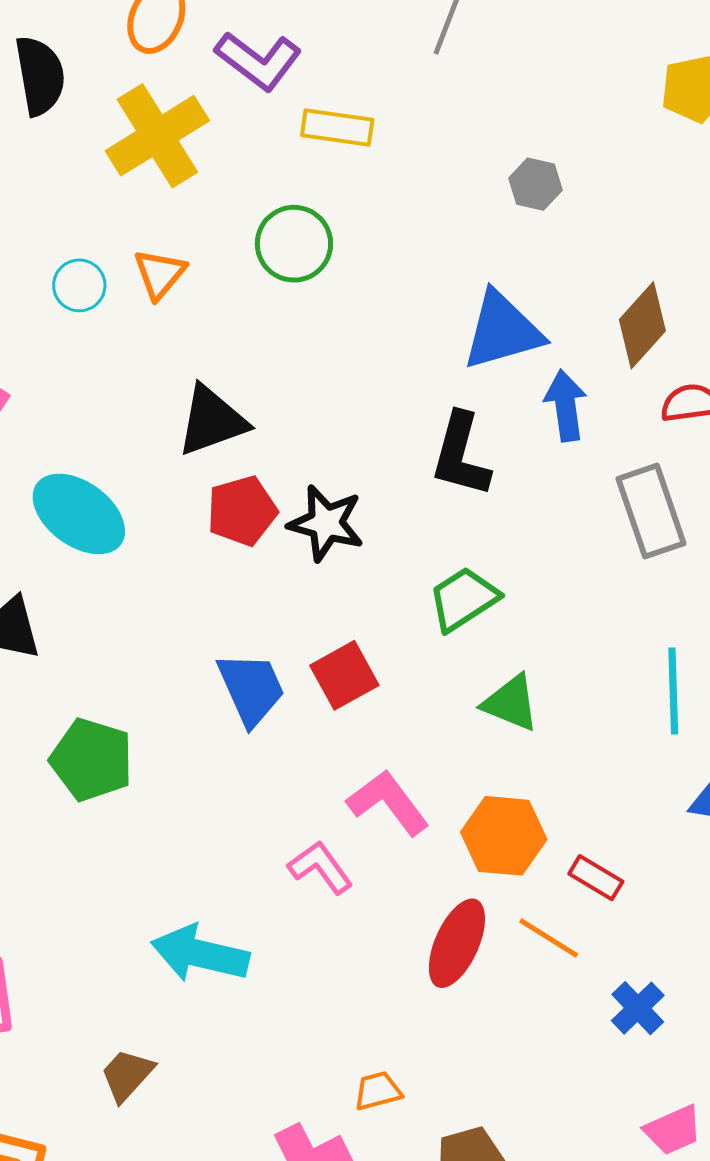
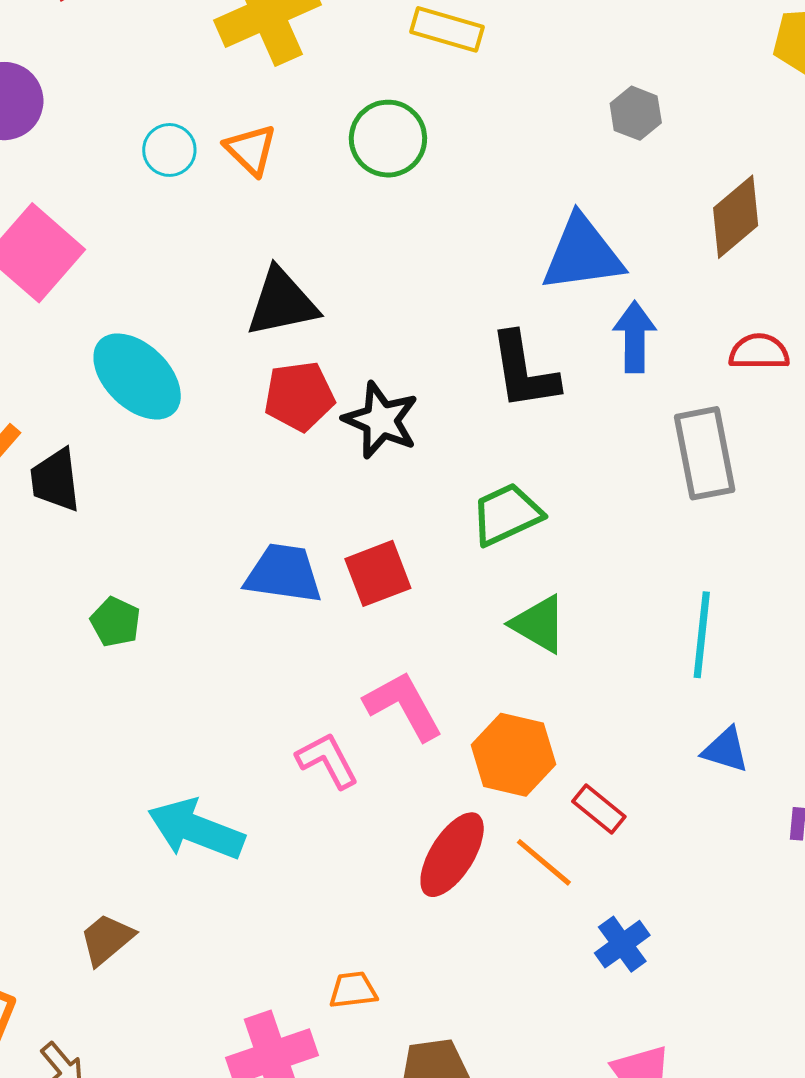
orange triangle: (160, 274) -> (251, 150), turned -34
brown diamond: (642, 325) -> (736, 217), moved
black L-shape: (461, 455) -> (524, 371), turned -32
blue trapezoid: (251, 689) -> (284, 574), turned -66
green pentagon: (92, 760) -> (115, 622), size x0.6

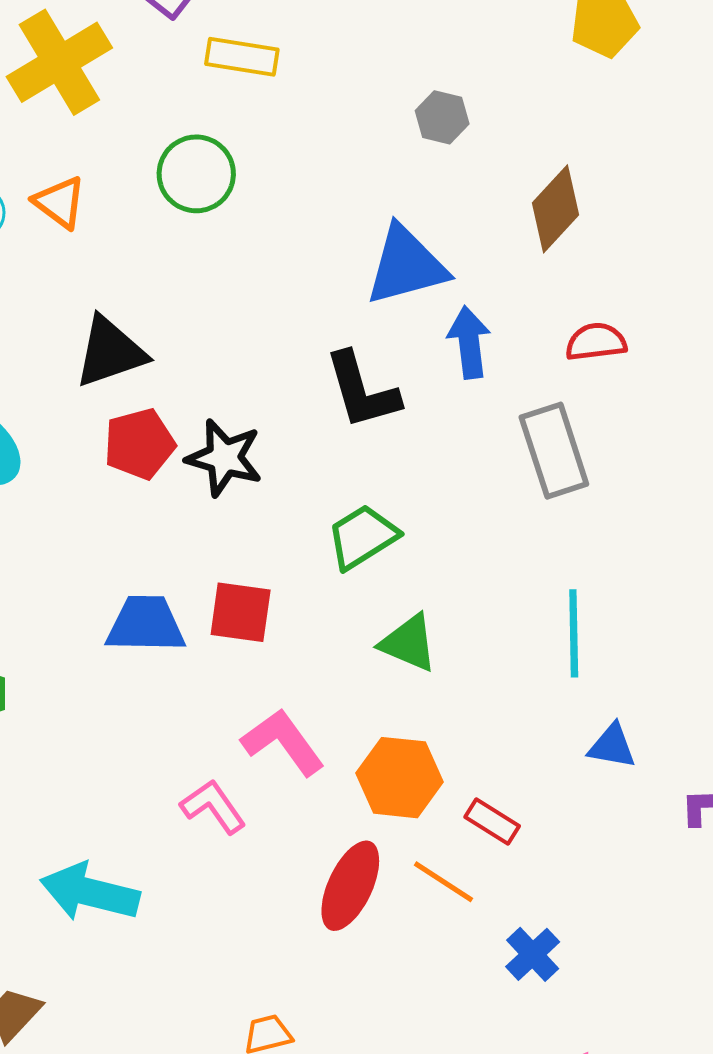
red square: (378, 573) -> (241, 612), turned 36

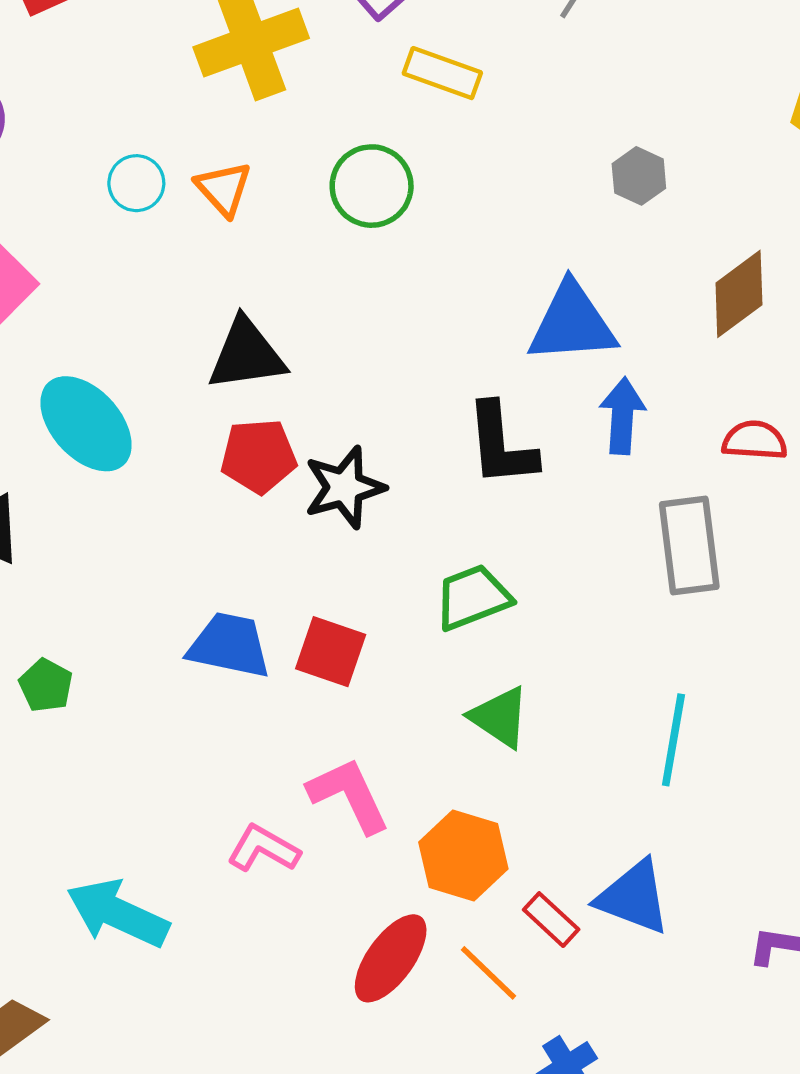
black star: (224, 458) -> (344, 487), turned 30
blue triangle: (612, 746) -> (633, 897), moved, size x1.5
pink L-shape: (213, 807) -> (263, 849), turned -36

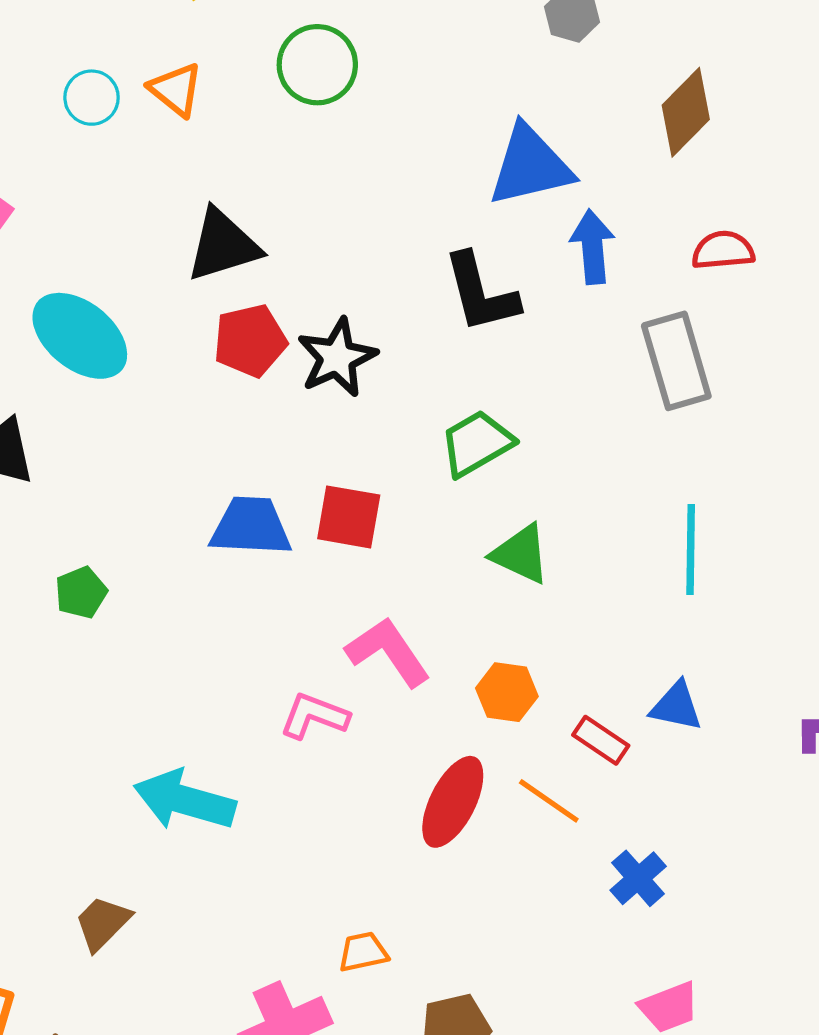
green pentagon: (46, 685) -> (81, 593), turned 30
orange hexagon: (463, 855) -> (507, 692), size x0.7
blue triangle: (633, 897) -> (676, 706), size x0.7

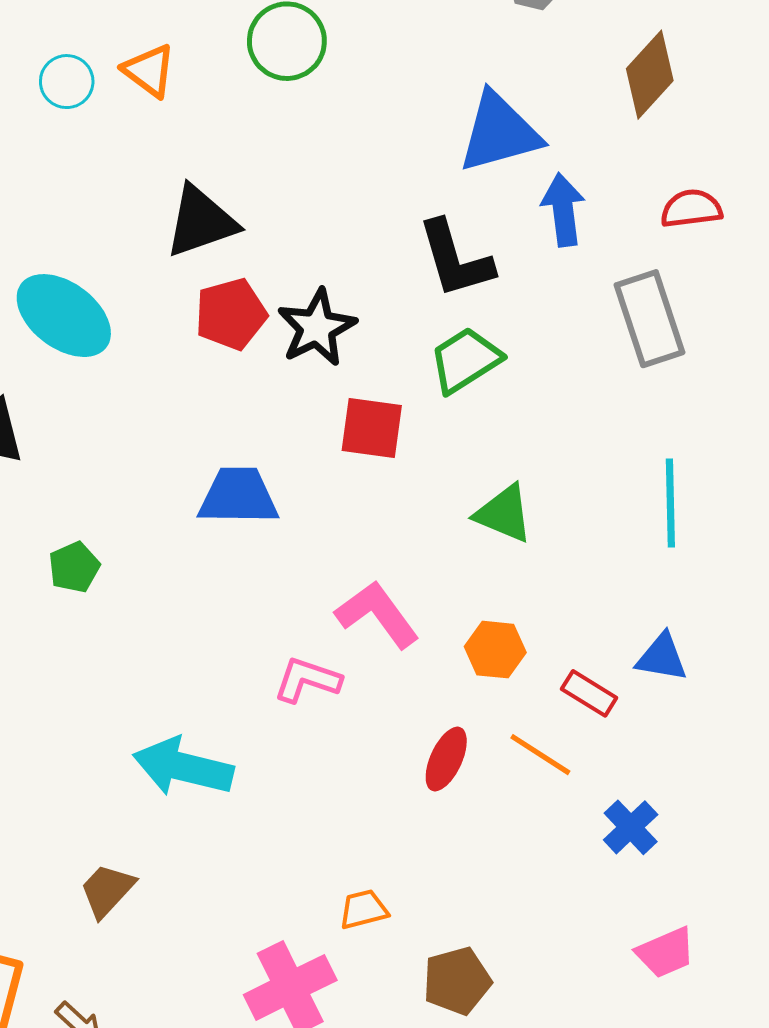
green trapezoid: (477, 443) -> (465, 360), moved
red square: (349, 517) -> (372, 428), moved
red ellipse: (453, 802) -> (446, 759), size x0.7

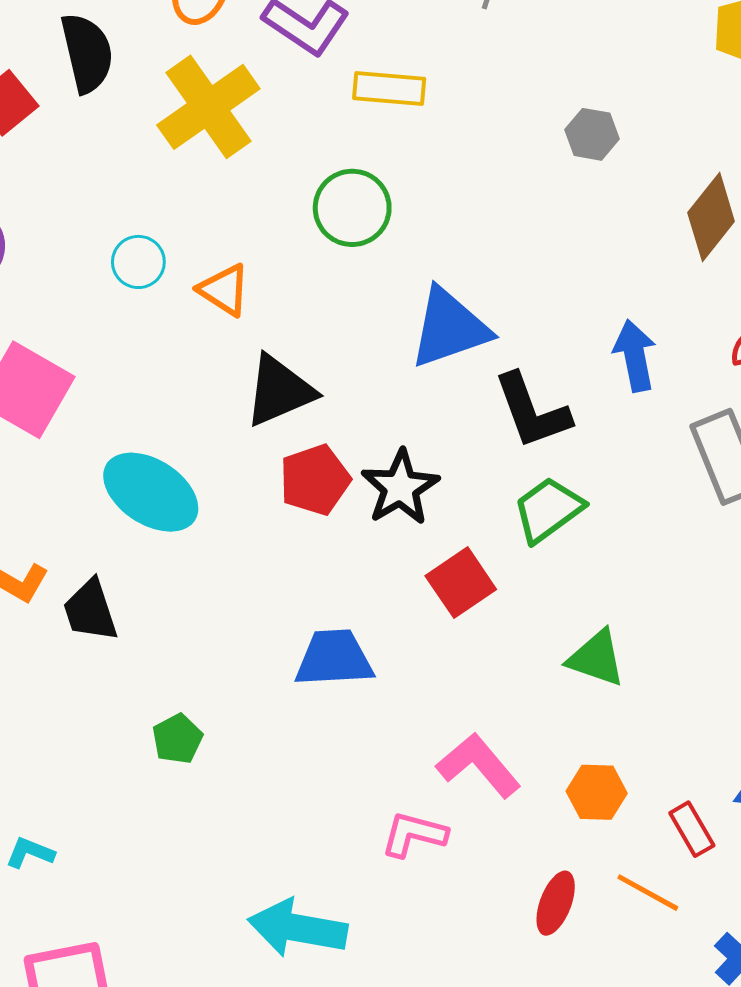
orange triangle: (149, 71) -> (224, 290), moved
blue triangle: (499, 132) -> (449, 328), moved
red square: (372, 428) -> (461, 583), turned -38
red rectangle: (589, 693) -> (692, 829), turned 32

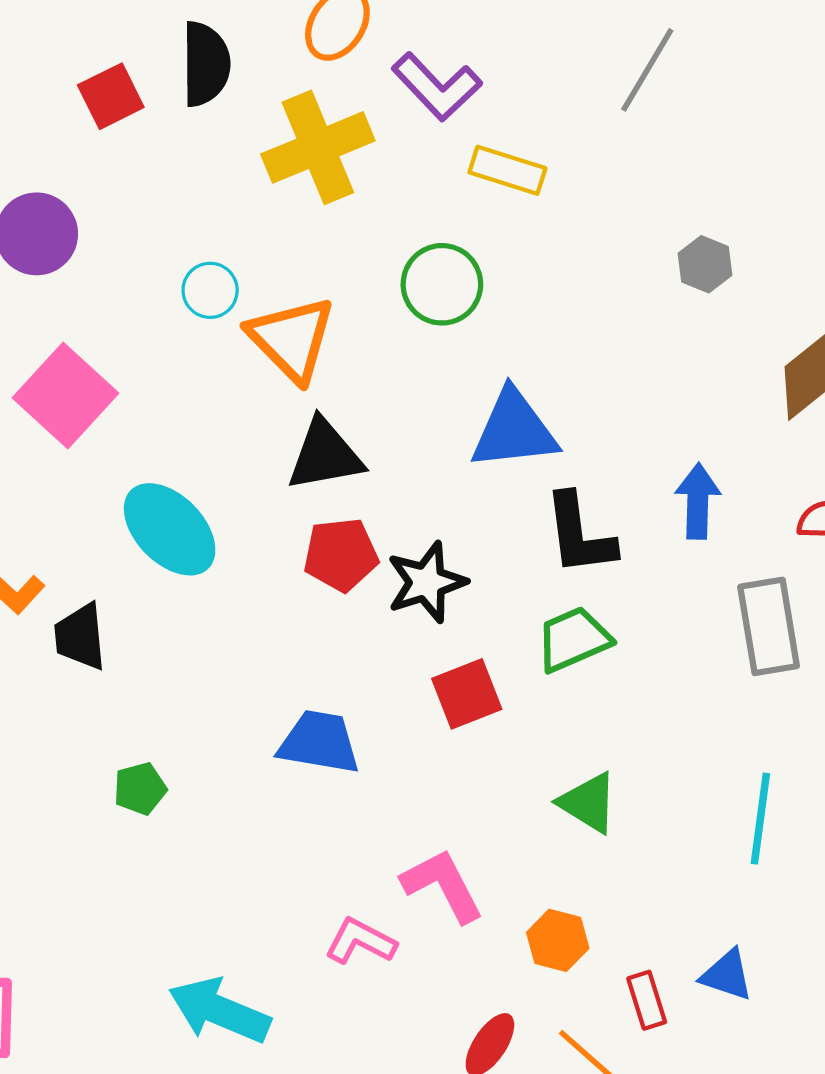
orange triangle: (224, 290) -> (292, 339), size x1.6

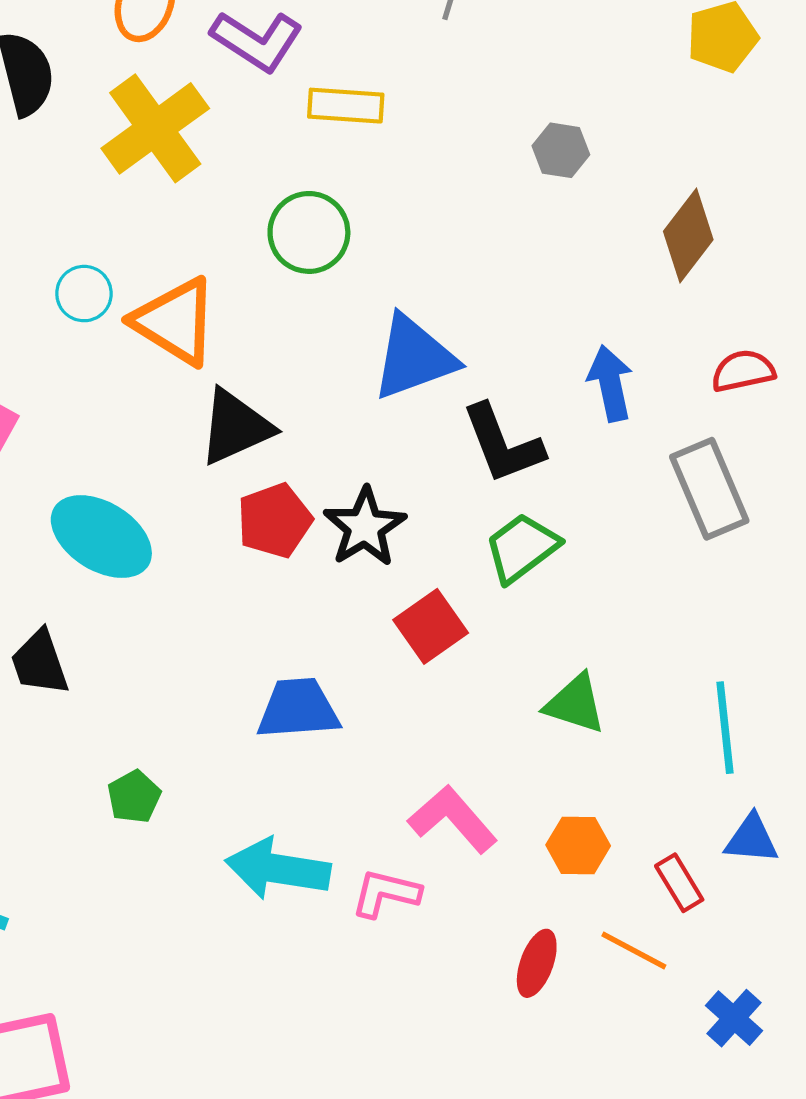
cyan line: (760, 819) -> (725, 728), moved
cyan arrow: (219, 1011) -> (278, 869), moved

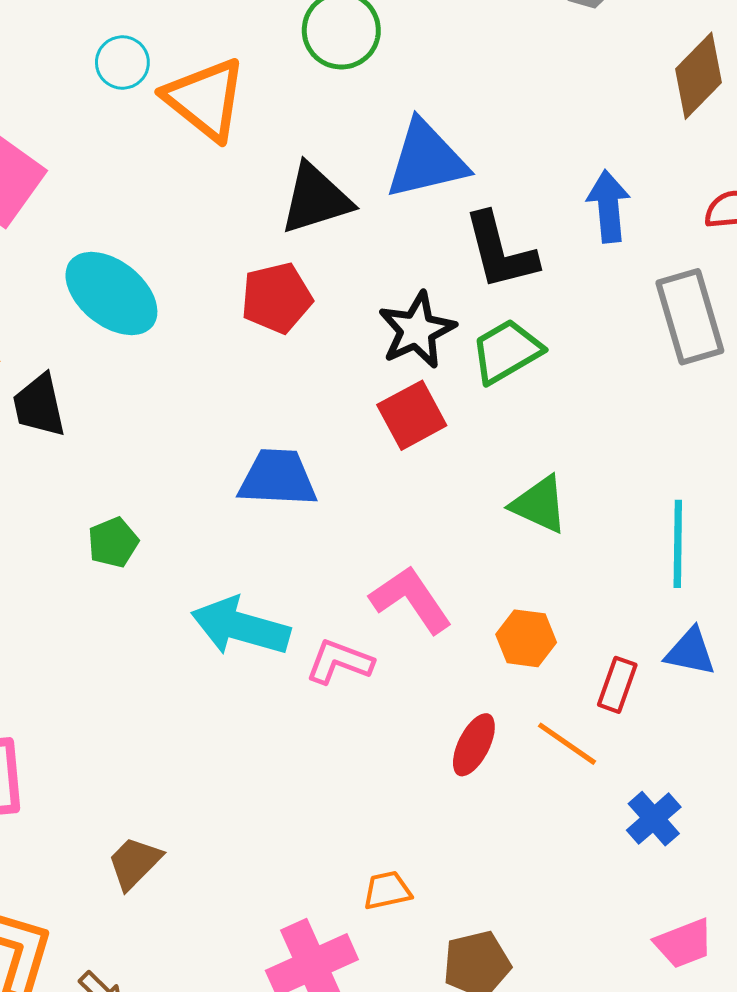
black triangle: (235, 427) -> (316, 199), moved
black star: (365, 527) -> (417, 330), moved
red rectangle: (679, 883) -> (617, 685), turned 44

